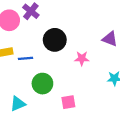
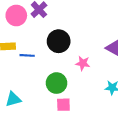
green circle: (42, 84) -> (56, 83), moved

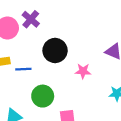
green circle: (56, 83) -> (43, 96), moved

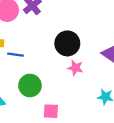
black circle: (55, 50) -> (67, 43), moved

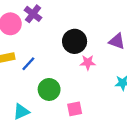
blue line: (16, 55) -> (28, 64), turned -42

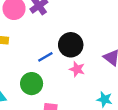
blue line: (28, 64) -> (45, 57), moved

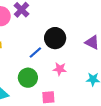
pink star: (77, 69) -> (60, 69), moved

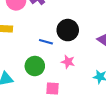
blue line: (35, 52) -> (46, 42), turned 48

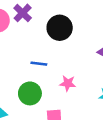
black circle: (68, 30) -> (60, 28), moved

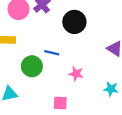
green circle: (30, 93) -> (32, 66), moved

